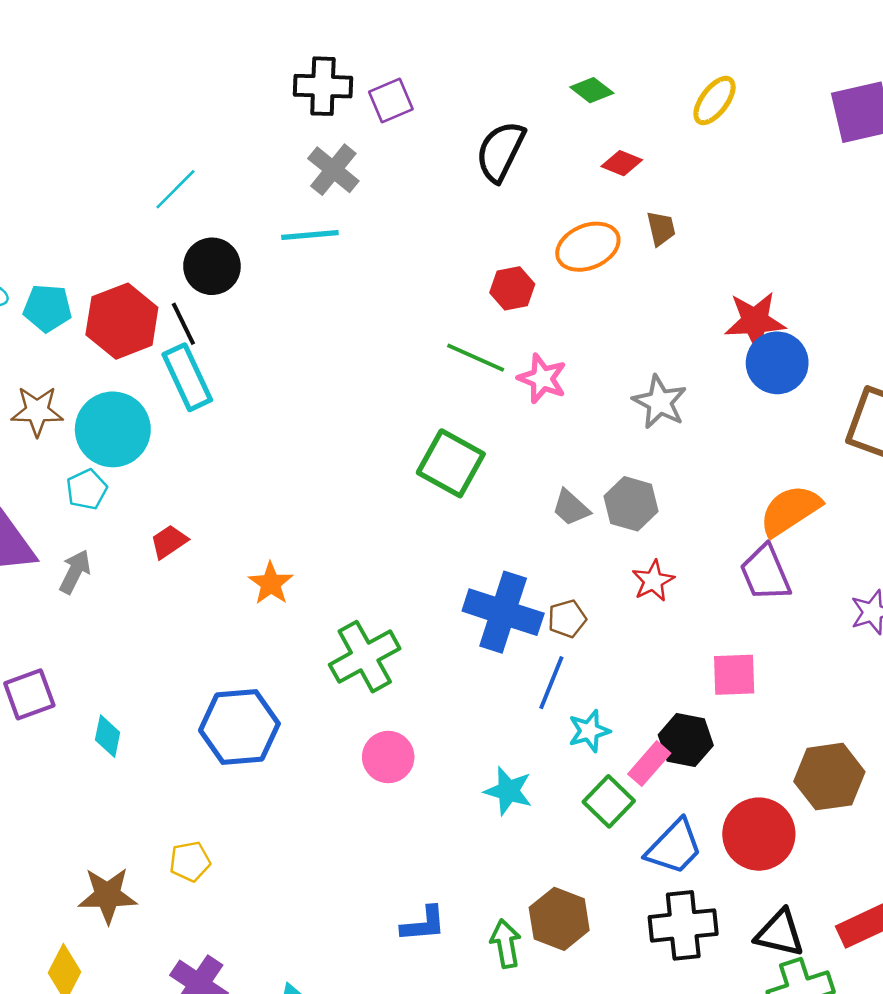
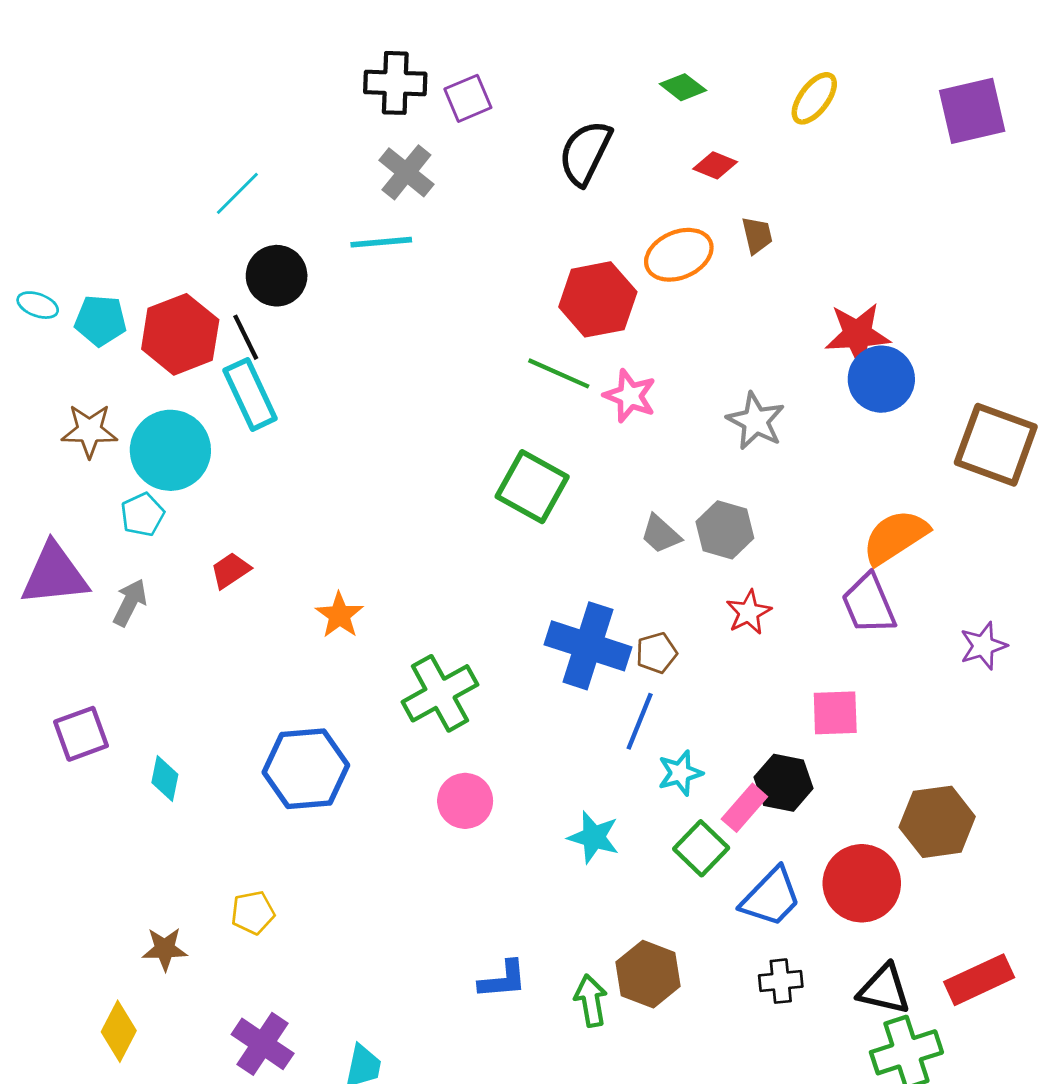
red hexagon: (512, 288) -> (598, 299), size x1.6
brown star: (108, 895) -> (165, 949), size x0.7
black cross: (683, 925) -> (781, 981), size x0.6

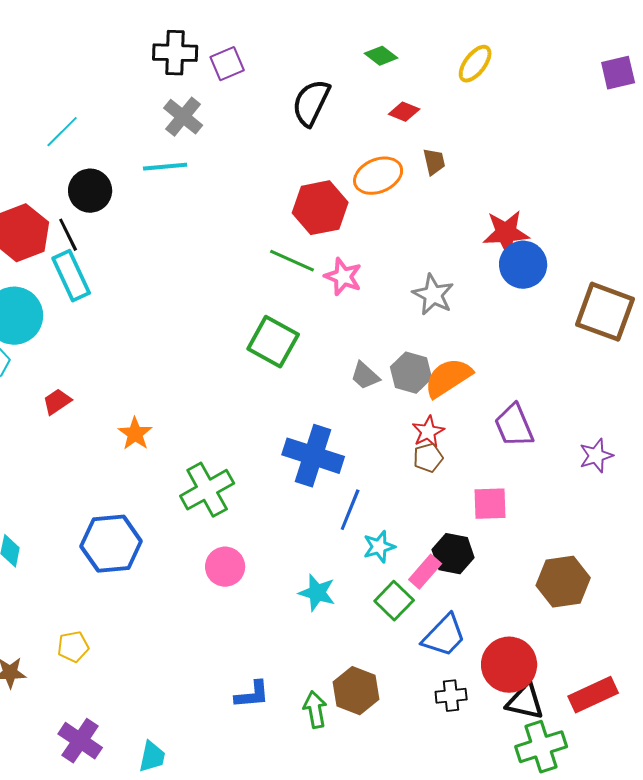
purple square: (972, 111) -> (618, 73), moved, size x0.7
orange semicircle: (895, 537) -> (448, 378), moved
brown pentagon: (656, 653) -> (428, 458), moved
red circle: (862, 883) -> (509, 665), moved

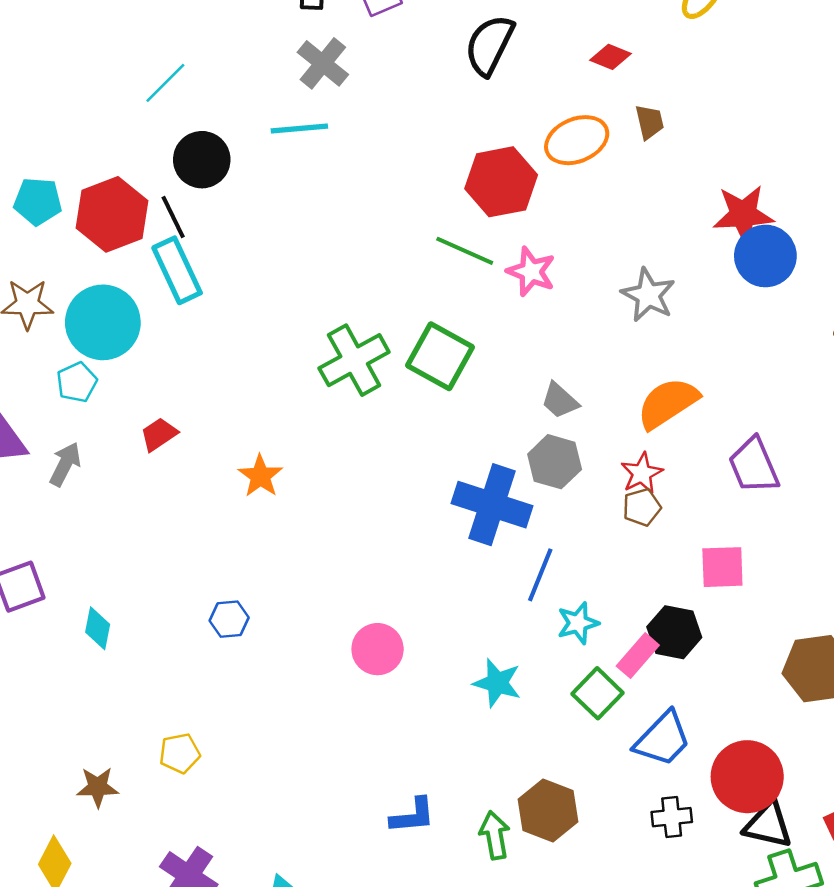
gray hexagon: (411, 373) -> (555, 462), moved
green cross: (207, 490) -> (354, 360), moved
blue hexagon: (111, 544) -> (229, 619), size x0.5

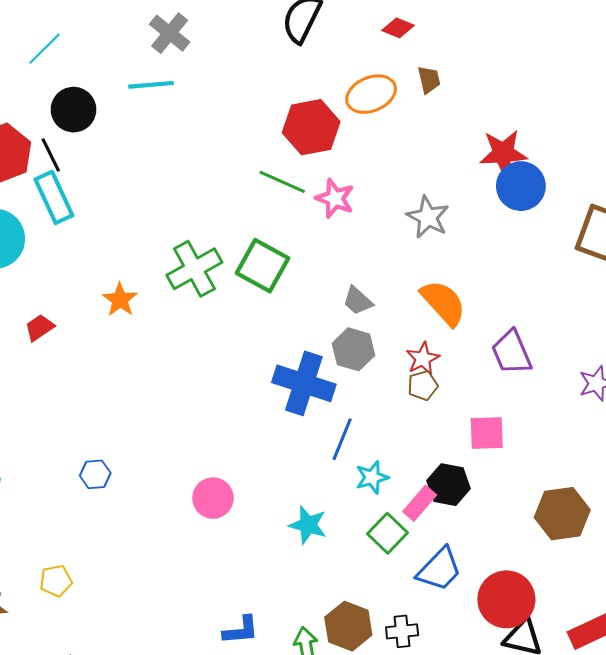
orange semicircle: (668, 403) -> (443, 303), turned 81
orange star: (260, 476) -> (120, 300), moved
black cross: (672, 817) -> (402, 631), moved

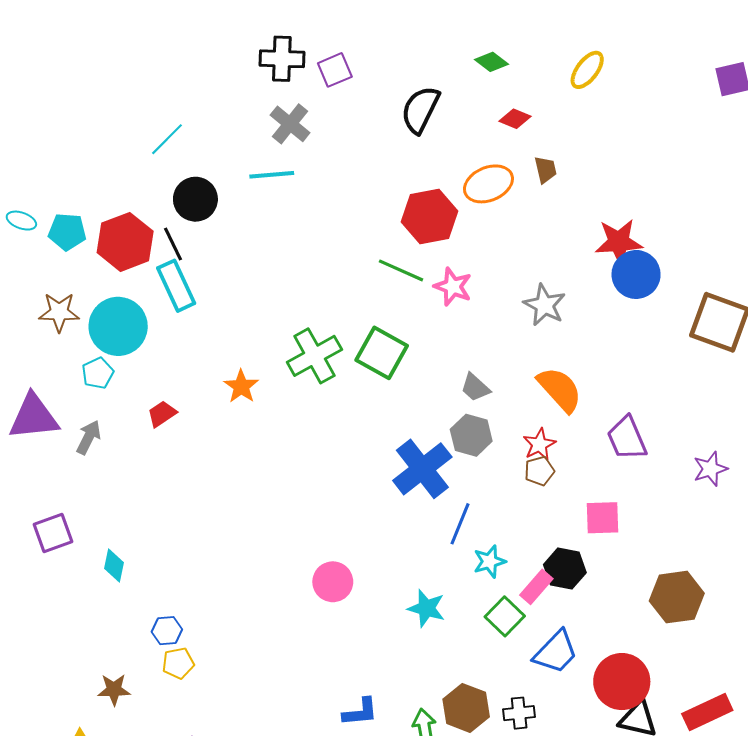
blue cross: (304, 383) -> (422, 469), turned 34
blue hexagon: (95, 474) -> (167, 631), moved

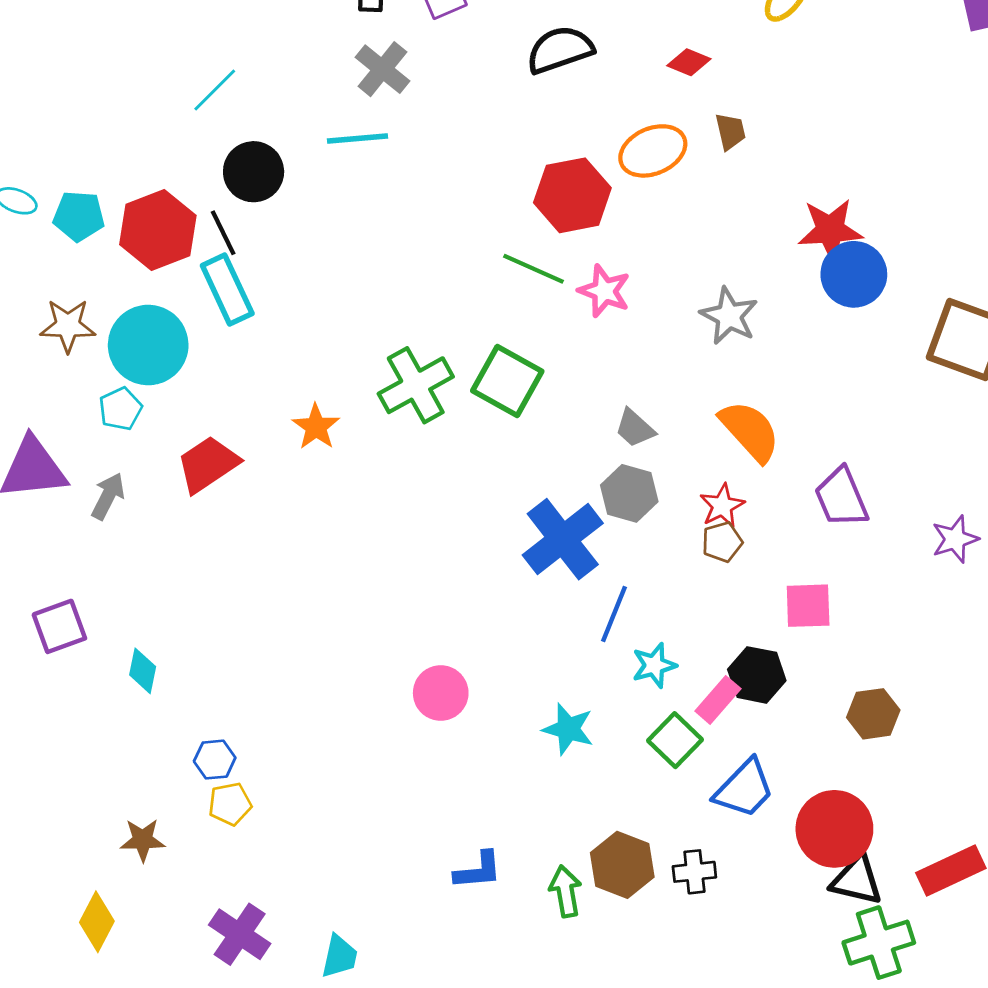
black semicircle: (420, 110) -> (560, 50), turned 45
red trapezoid: (162, 414) -> (208, 464), size x1.6
brown hexagon: (677, 597) -> (873, 714), moved, size x0.7

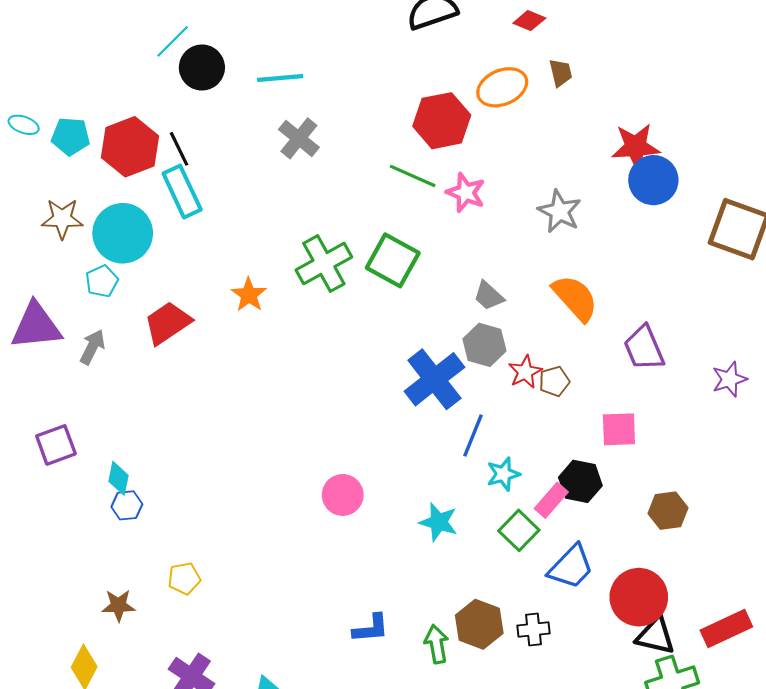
gray cross: (382, 69) -> (299, 138), moved
black circle: (254, 172) -> (202, 68), moved
red star: (722, 506) -> (525, 372), moved
blue hexagon: (215, 760) -> (127, 505), moved

